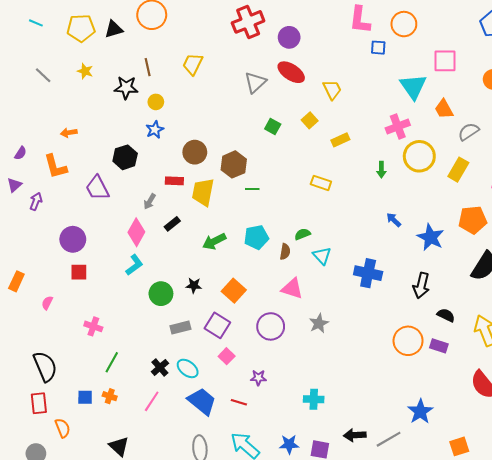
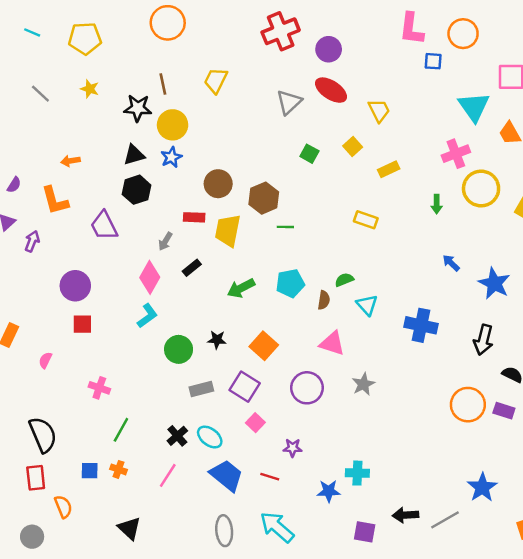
black triangle: (114, 29) -> (134, 155), moved
yellow circle: (156, 102) -> (173, 125), size x1.6
blue star: (289, 444) -> (329, 491), moved

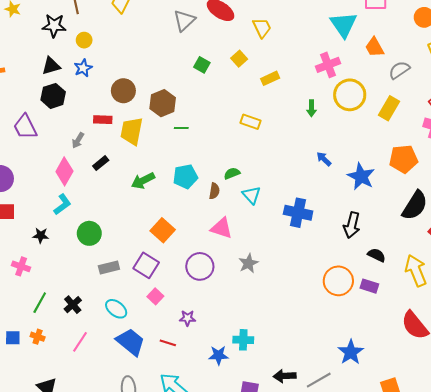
yellow circle: (173, 125) -> (84, 40), size x0.6
black star: (217, 340) -> (41, 235), moved
black cross: (177, 436) -> (73, 305), moved

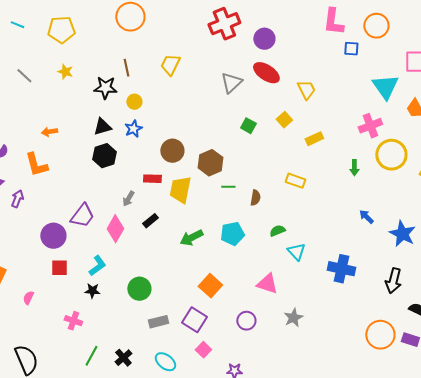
purple trapezoid: (25, 127) -> (82, 216), moved, turned -116
brown semicircle: (214, 191) -> (255, 198), moved
cyan L-shape: (62, 204) -> (97, 266), moved
purple circle: (200, 266) -> (246, 321), size x0.7

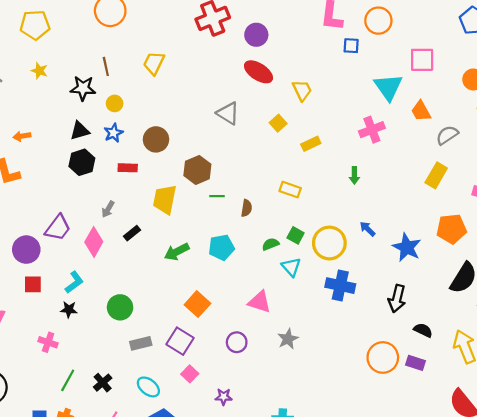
gray triangle: (231, 83) -> (228, 113), moved, turned -45
green square: (248, 126) -> (296, 235), moved
brown circle: (172, 151) -> (156, 139), moved
yellow circle: (391, 155) -> (329, 243), moved
red rectangle: (152, 179) -> (128, 168), moved

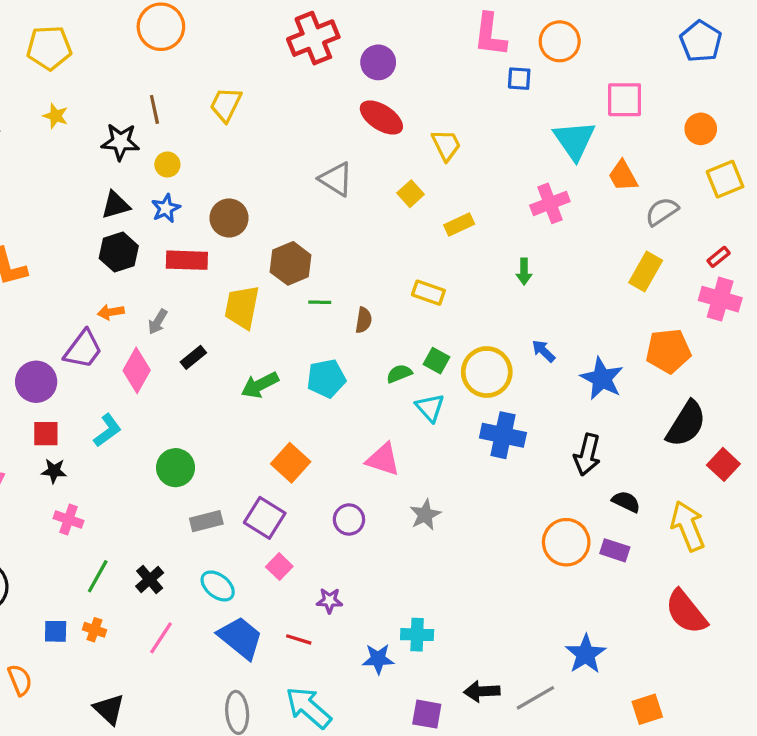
orange arrow: (22, 136) -> (111, 312), moved
red rectangle: (128, 168) -> (187, 260), size x1.4
black star: (69, 310) -> (54, 471), moved

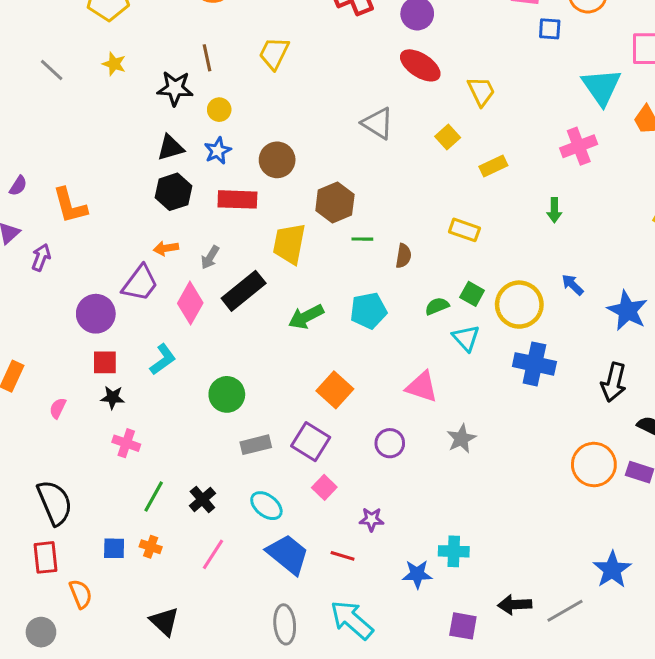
black rectangle: (193, 357) -> (244, 291), size x1.8

